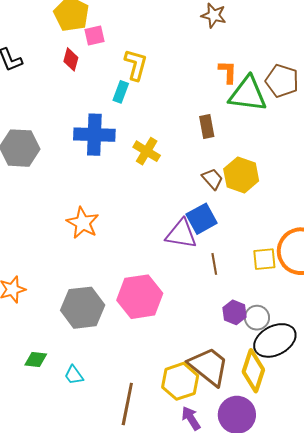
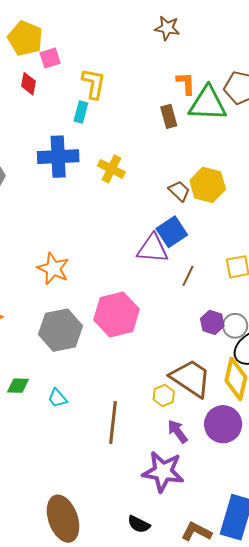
brown rectangle: (207, 127) -> (169, 116), moved
orange star: (83, 223) -> (53, 269), moved
brown line: (214, 264) -> (188, 276), turned 40
yellow hexagon: (180, 381) -> (164, 396), size x0.6

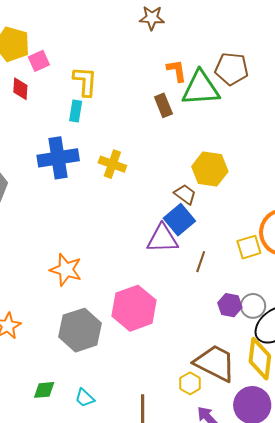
brown trapezoid: (179, 191) -> (185, 194), moved

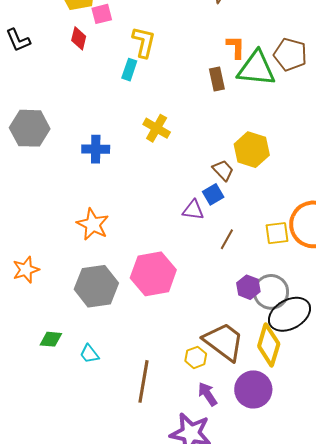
blue cross: (58, 158) -> (96, 149), moved, size x0.7
blue square: (179, 220) -> (213, 194), size x0.7
purple triangle: (162, 239) -> (193, 210), size x0.7
gray circle: (253, 306) -> (271, 292), size x1.4

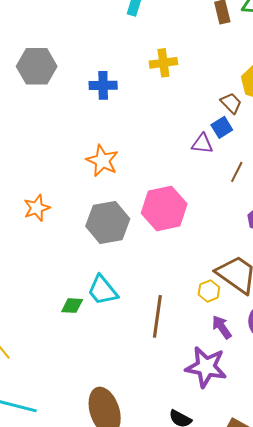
yellow cross: (157, 128) -> (163, 63), turned -36
green diamond: (51, 339) -> (72, 306), moved
cyan trapezoid: (89, 354) -> (103, 290), size x1.6

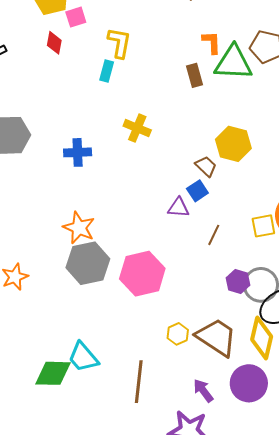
yellow cross: (163, 63) -> (137, 128), turned 32
gray hexagon: (108, 222) -> (88, 263), moved
yellow hexagon: (209, 291) -> (178, 334), moved
green diamond: (72, 306) -> (53, 373), size x1.6

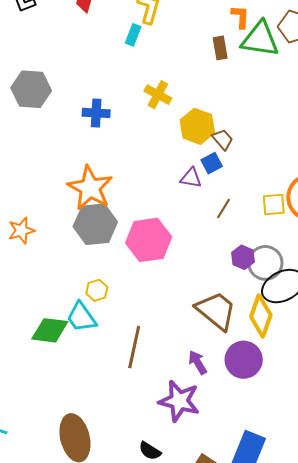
yellow hexagon: (233, 144) -> (197, 126), moved
orange star: (79, 228) -> (90, 188), size x1.4
yellow hexagon: (178, 334) -> (97, 290), moved

